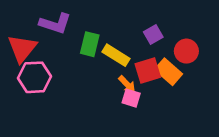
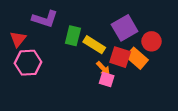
purple square: (153, 35) -> (125, 28), size x1.6
red triangle: (22, 48) -> (18, 39), size x0.7
red square: (148, 70) -> (120, 57), turned 35

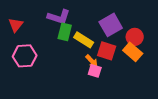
purple L-shape: (45, 19) -> (59, 17), moved
red triangle: (18, 39) -> (16, 25), moved
orange rectangle: (137, 58) -> (133, 52), moved

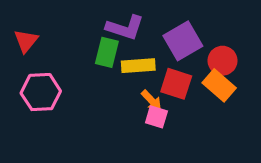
purple L-shape: (59, 17) -> (125, 28), moved
yellow rectangle: (84, 40) -> (138, 66), turned -36

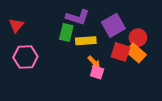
red square: (176, 84) -> (121, 52), moved

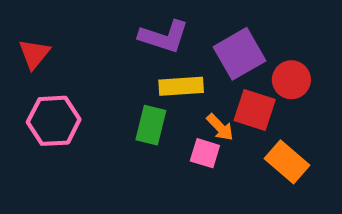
green rectangle: (66, 33) -> (151, 125), moved
orange rectangle: (136, 53) -> (287, 162), moved
orange arrow: (94, 62) -> (220, 127), moved

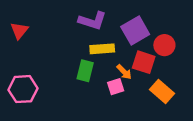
pink hexagon: (54, 121) -> (23, 89), moved
pink square: (205, 153) -> (116, 87), turned -35

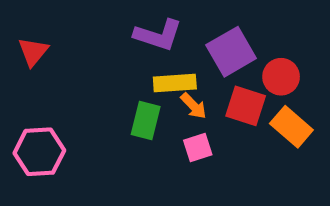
orange arrow: (124, 72) -> (194, 106), moved
orange rectangle: (162, 91) -> (291, 127), moved

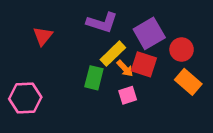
red triangle: (33, 52) -> (43, 36), moved
yellow rectangle: (175, 83) -> (113, 54), turned -40
red square: (246, 106) -> (144, 64), moved

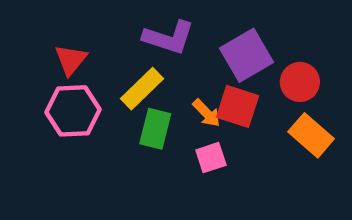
yellow rectangle: (113, 54) -> (142, 89), moved
pink hexagon: (25, 98) -> (73, 111), moved

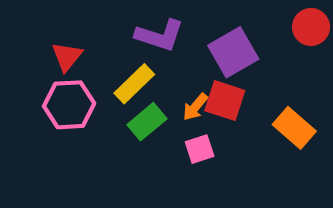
red circle: (300, 82) -> (311, 27), moved
orange arrow: (206, 113) -> (195, 107), turned 84
green rectangle: (155, 129) -> (147, 122), turned 36

